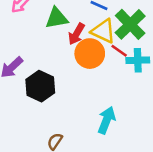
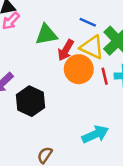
red line: (119, 51) -> (105, 76), moved, turned 42
cyan arrow: (106, 120) -> (95, 134), turned 45

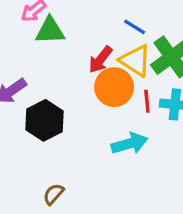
green triangle: (46, 35) -> (50, 31), moved
cyan arrow: (95, 134) -> (129, 144), moved

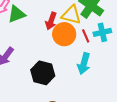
black hexagon: (44, 120) -> (43, 73), moved
cyan arrow: (129, 144) -> (84, 64), turned 140

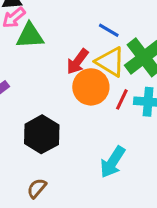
red line: (86, 36) -> (122, 99), turned 32
cyan arrow: (84, 64) -> (113, 162), moved

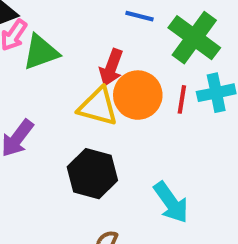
yellow triangle: (110, 62) -> (98, 107), moved
cyan arrow: (113, 162) -> (171, 202), moved, turned -52

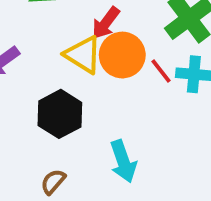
red line: (182, 99) -> (161, 71), turned -64

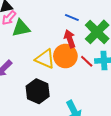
red arrow: (106, 23) -> (70, 39), moved, turned 132

